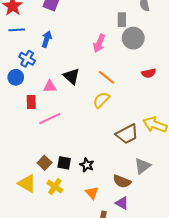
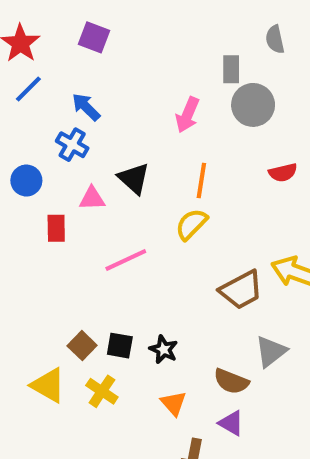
blue line: (17, 30) -> (28, 89), turned -42
blue arrow: (47, 39) -> (86, 107), turned -63
blue cross: (27, 59) -> (72, 145), moved
orange line: (106, 77) -> (201, 181), turned 60
pink line: (50, 119) -> (126, 260), moved

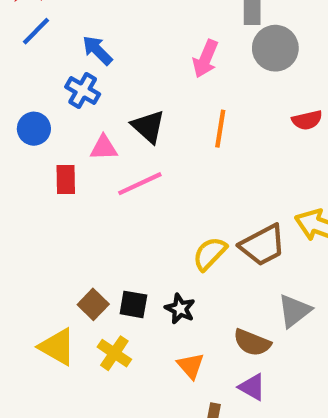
yellow semicircle: (191, 224) -> (210, 254), moved
pink line: (126, 260) -> (140, 184), moved

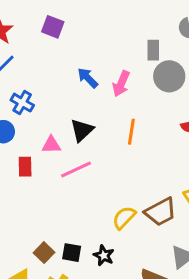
blue arrow: (97, 50) -> (88, 78), moved
blue cross: (83, 91) -> (22, 103), moved
black triangle: (148, 127) -> (82, 130), turned 35

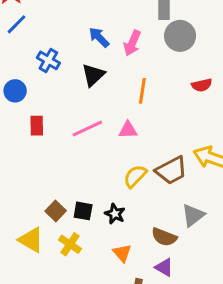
blue cross: (22, 103) -> (48, 60), moved
black triangle: (82, 130) -> (93, 75), moved
pink triangle: (51, 145) -> (128, 130), moved

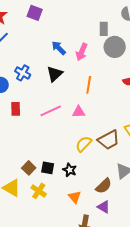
blue cross: (48, 60) -> (23, 73), moved
brown semicircle: (164, 237) -> (104, 186), turned -66

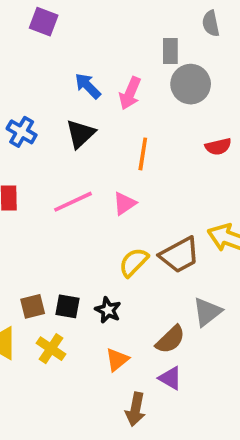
pink triangle: (79, 112) -> (124, 204), turned -32
brown square: (29, 168) -> (33, 306), turned 32
orange triangle: (75, 197) -> (117, 360), turned 32

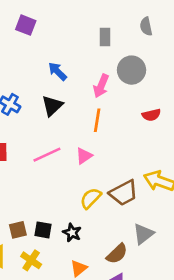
gray rectangle: (170, 51) -> (105, 37), moved
pink arrow: (130, 93) -> (101, 86), moved

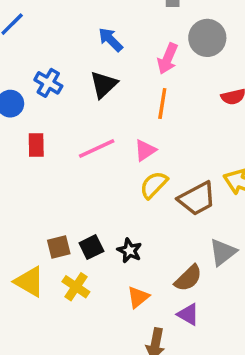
yellow semicircle: (91, 198) -> (154, 185), moved
black square: (43, 230) -> (91, 247), turned -36

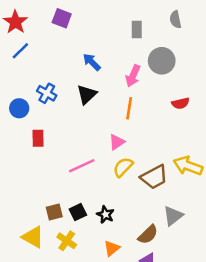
pink line: (97, 149) -> (82, 166), moved

